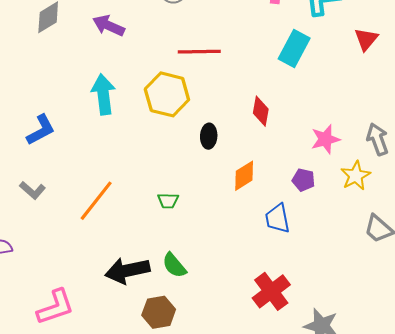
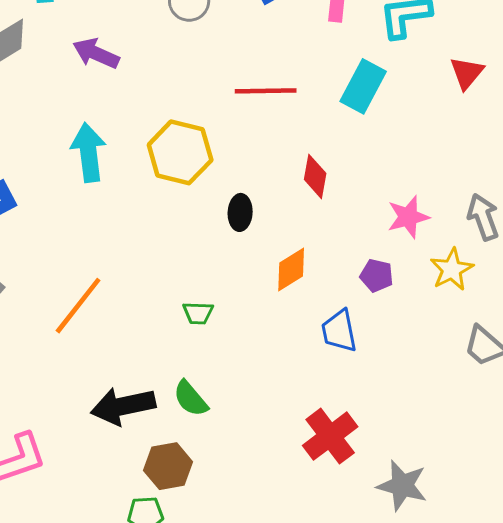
red line: (199, 52) -> (266, 91), moved
green trapezoid: (168, 201) -> (198, 313), moved

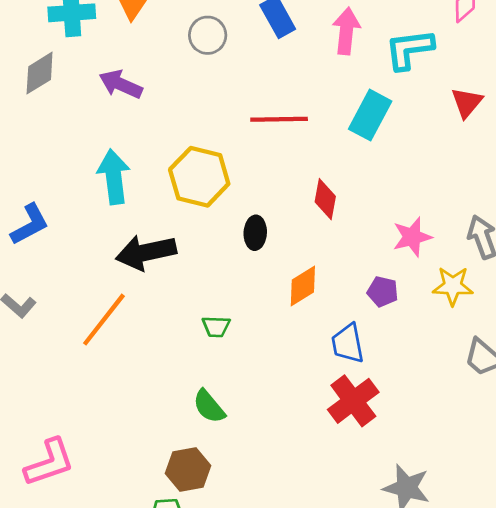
yellow star: (452, 269) -> (453, 286), turned 30
black arrow: (123, 406) -> (146, 252), moved
red cross: (330, 436) -> (353, 401), moved

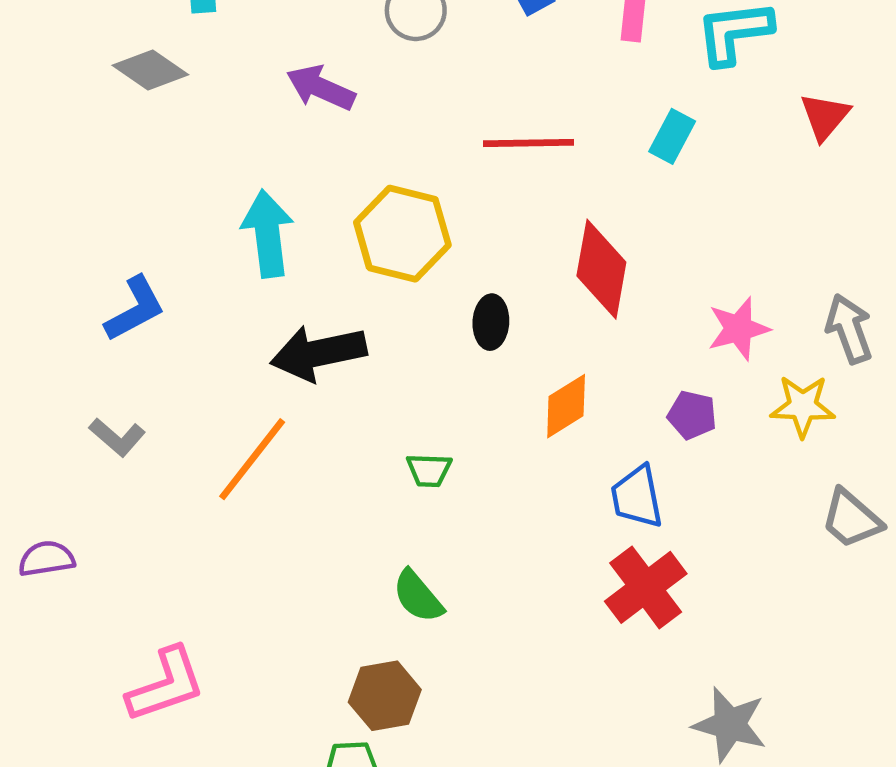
gray diamond: (40, 73) -> (150, 70), turned 66
purple arrow: (121, 84) -> (321, 88), moved
cyan rectangle: (370, 115) -> (672, 136), size x0.7
red diamond: (325, 199) -> (601, 269), size x1.5

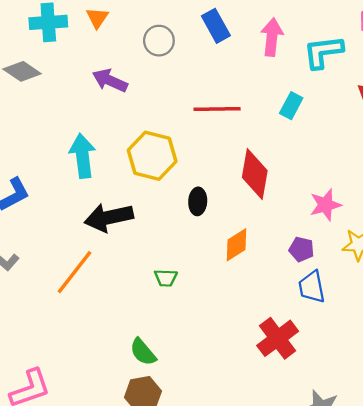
blue trapezoid: (637, 497) -> (312, 287), moved
green semicircle: (418, 596) -> (143, 352), moved

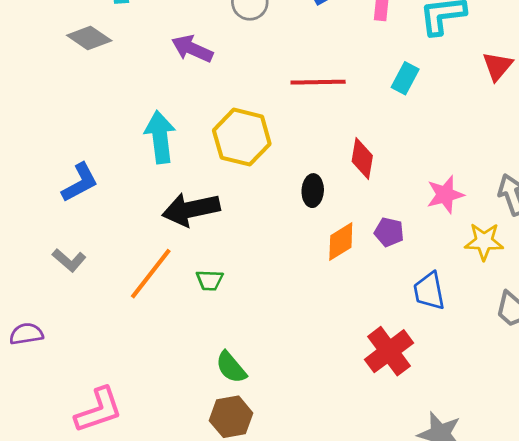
red diamond: (255, 174) -> (362, 158), size x0.7
black ellipse: (198, 201) -> (313, 191), moved
purple pentagon: (302, 249) -> (389, 232), moved
green trapezoid: (166, 278) -> (210, 280), moved

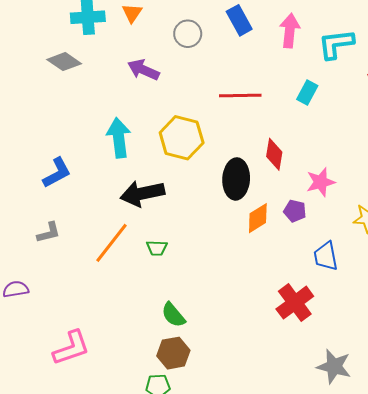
black ellipse: (313, 191) -> (236, 179), size x1.6
pink star: (445, 195) -> (321, 182), moved
gray L-shape: (69, 260) -> (49, 233), turned -55

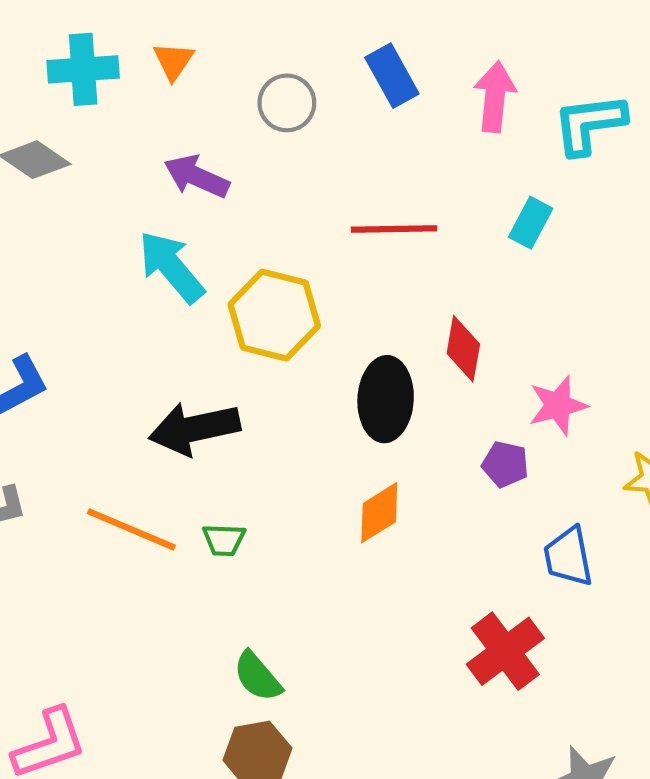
cyan arrow: (119, 138) -> (171, 267), moved, turned -33
orange diamond: (258, 218) -> (379, 513), moved
orange line: (111, 243) -> (131, 529), turned 75

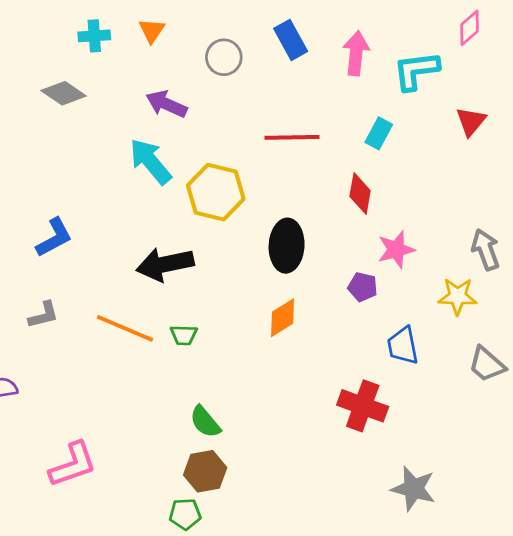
cyan cross: (83, 69) -> (94, 36), size x0.7
red diamond: (463, 349) -> (360, 193), moved
red cross: (505, 651) -> (363, 406), turned -33

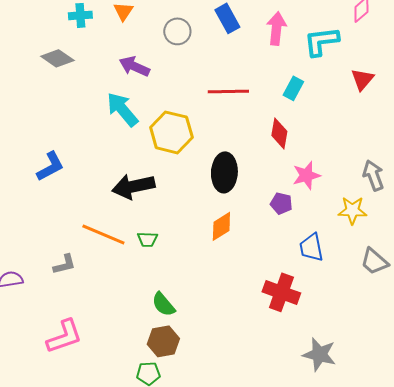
gray L-shape: (44, 315) -> (64, 264), moved

